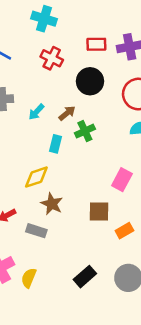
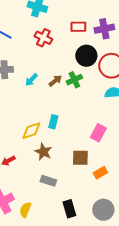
black circle: (90, 81) -> (86, 56), moved
green cross: (85, 131) -> (74, 80), moved
cyan rectangle: (56, 144) -> (53, 122), moved
gray rectangle: (36, 231) -> (48, 181), moved
black rectangle: (85, 277) -> (69, 209), turned -66

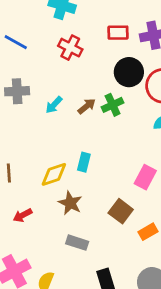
brown square: (80, 158) -> (121, 211), turned 36

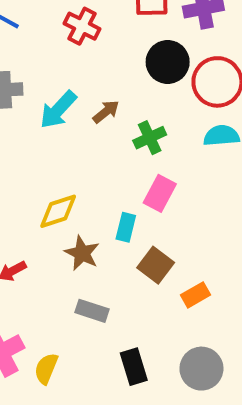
cyan arrow: (54, 105) -> (58, 110), size x1.5
green cross: (113, 105) -> (150, 138), moved
cyan rectangle: (84, 162) -> (126, 227), moved
pink rectangle: (145, 177) -> (160, 193), moved

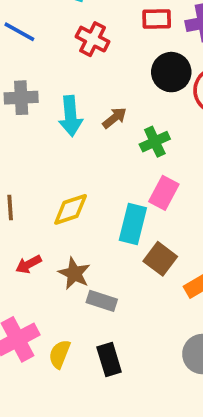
cyan arrow: (58, 110) -> (71, 116), turned -48
cyan rectangle: (126, 227) -> (133, 224), size x1.5
brown star: (82, 253) -> (74, 273), moved
black rectangle: (134, 367) -> (109, 360), moved

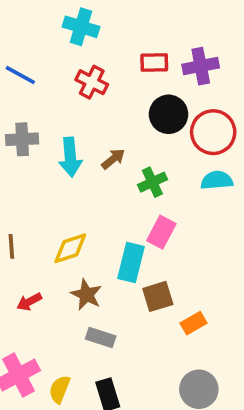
brown square: (160, 259) -> (158, 296), turned 36
brown star: (74, 273) -> (86, 295), moved

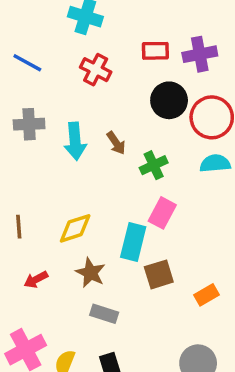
brown arrow: (113, 159) -> (116, 143), turned 95
orange rectangle: (194, 323) -> (207, 295), moved

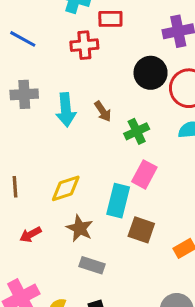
red rectangle: (155, 51) -> (110, 19), moved
red cross: (96, 70) -> (84, 45), turned -32
brown square: (159, 274) -> (141, 230), turned 36

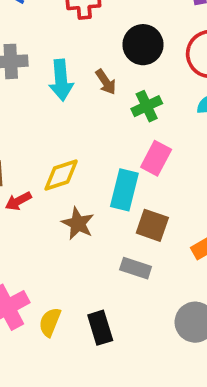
black circle: (151, 73) -> (143, 45), moved
red arrow: (30, 235) -> (18, 201), moved
gray rectangle: (92, 265) -> (136, 268), moved

